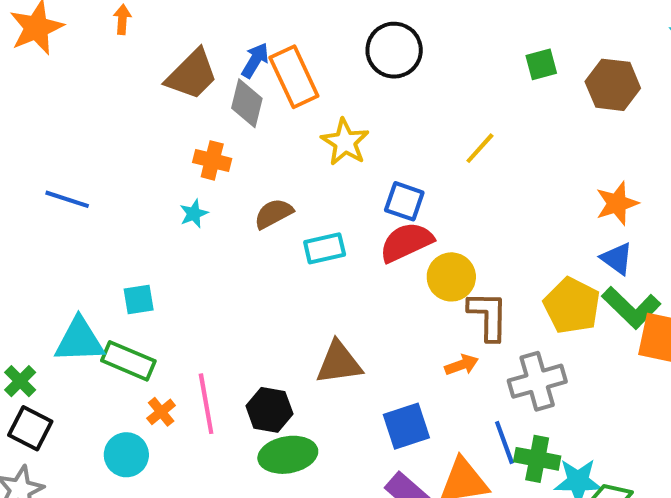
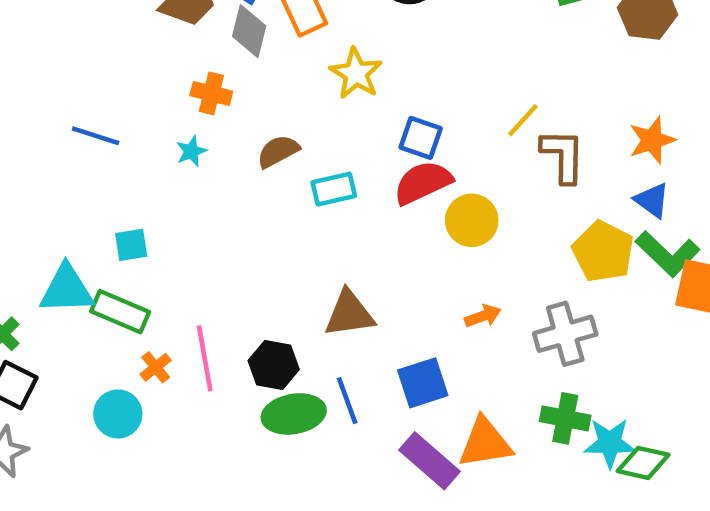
yellow line: (480, 148) -> (523, 120), moved
blue line: (67, 199) -> (96, 136), moved
brown L-shape: (488, 316) -> (563, 156), moved
blue line: (504, 443) -> (347, 401), moved

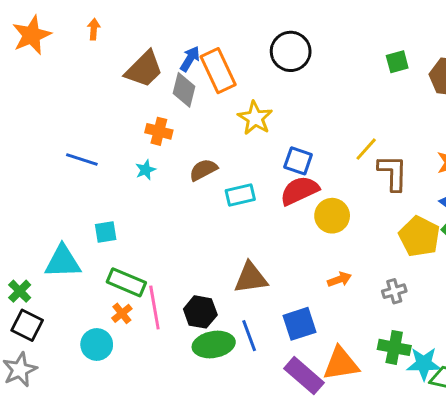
green rectangle: (120, 312) -> (126, 282), moved
gray cross: (565, 334) -> (394, 291), size x0.6

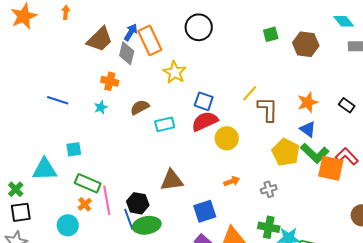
black square: (27, 325) -> (21, 212), turned -35
blue line: (249, 336) -> (129, 219), moved

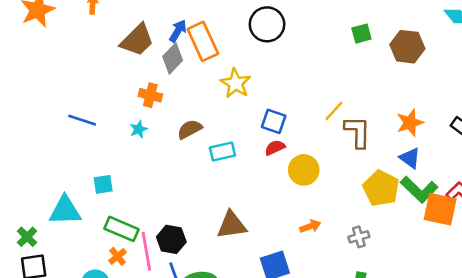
gray diamond: (127, 53) -> (173, 58), turned 30
red semicircle: (205, 121) -> (275, 148), size x0.6
black hexagon: (138, 203) -> (171, 239), moved

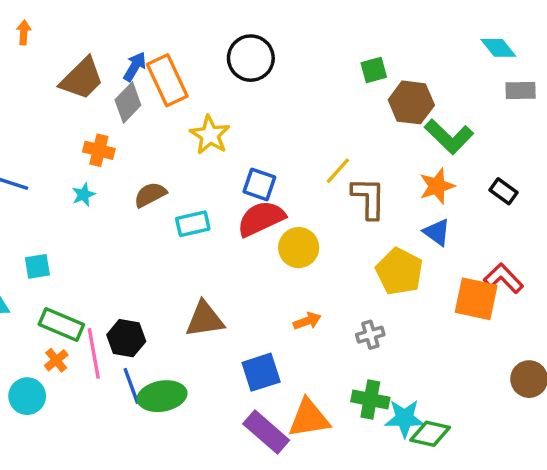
brown hexagon: (407, 47) -> (411, 102), moved
red semicircle: (275, 148) -> (261, 219), size x1.8
green L-shape: (419, 190) -> (449, 137), moved

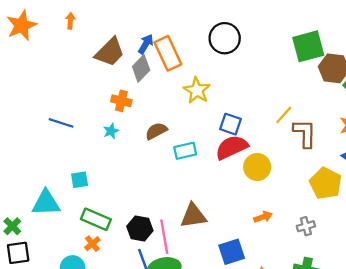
green square: (374, 70) -> (308, 46), size x1.8
pink line: (94, 353) -> (164, 237), moved

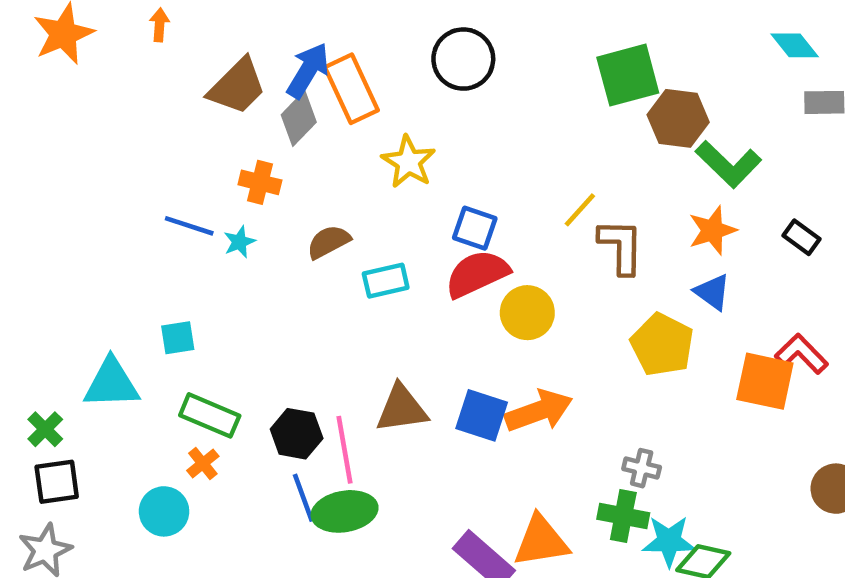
blue arrow: (146, 44) -> (308, 70), size x1.4
blue line: (61, 123) -> (189, 226), moved
orange arrow: (263, 217) -> (539, 411), size x1.8
gray cross: (306, 226) -> (642, 468), moved, turned 30
blue square: (232, 252) -> (482, 415), moved, turned 36

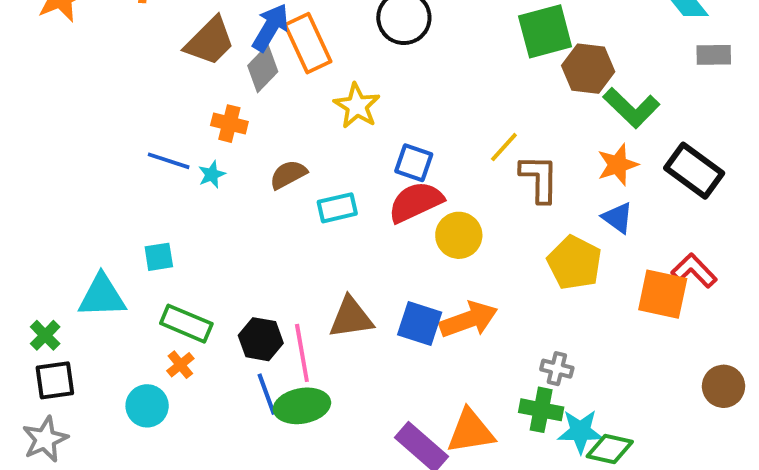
black rectangle: (801, 237) -> (694, 171), size x1.8

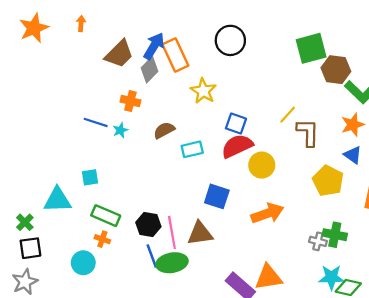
brown triangle: (351, 318) -> (200, 234), moved
blue square: (420, 324) -> (217, 196), moved
orange cross: (180, 365) -> (102, 239), turned -32
green cross: (541, 410) -> (335, 235), moved

